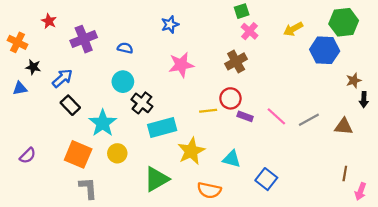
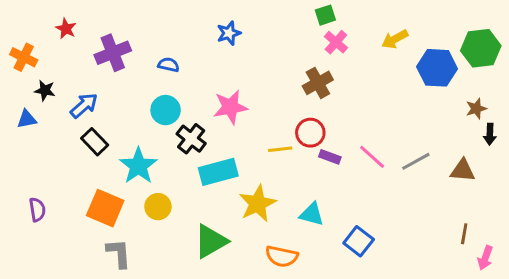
green hexagon: (344, 22) -> (481, 48), moved
pink star: (181, 65) -> (230, 107), moved
purple semicircle: (28, 156) -> (37, 210), turned -54

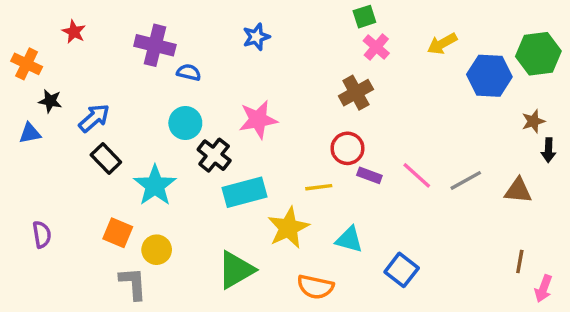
purple cross: (113, 53) -> (155, 45), moved, turned 36
yellow line: (280, 149) -> (319, 187), moved
yellow circle: (158, 207) -> (157, 250), moved
orange square: (105, 208) -> (118, 233), size x0.7

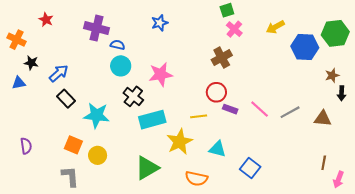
cyan circle: (185, 123) -> (121, 66), moved
cyan star: (155, 186) -> (97, 115), turned -30
gray L-shape: (133, 283) -> (70, 176), moved

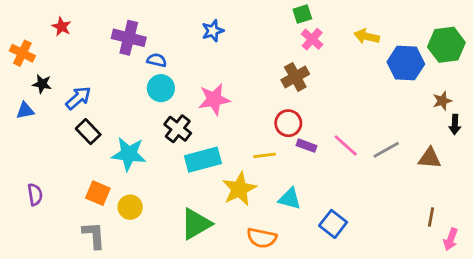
yellow arrow: (275, 27) -> (367, 36), turned 42

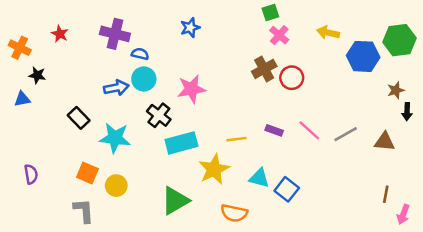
red star: (62, 27) -> (60, 34), moved
blue arrow: (78, 98) -> (116, 88), moved, turned 30
red circle: (288, 123) -> (292, 78), moved
blue square: (333, 224) -> (287, 189), moved

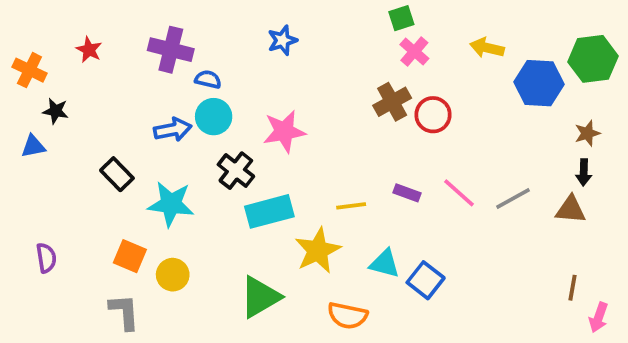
black arrow: (407, 112) -> (584, 172), moved

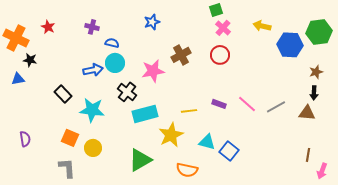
purple cross: (171, 50) -> (92, 27), size x0.6
orange cross: (29, 70) -> (16, 38), size x1.4
brown cross: (392, 102) -> (181, 55), moved
red circle: (433, 115) -> (220, 55), moved

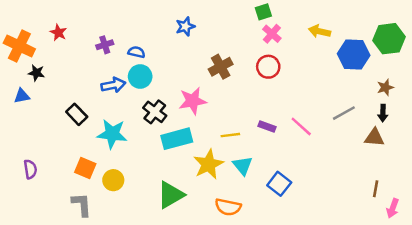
purple cross: (92, 27) -> (105, 45), moved, turned -32
pink star: (153, 71) -> (193, 101), moved
gray line: (276, 107) -> (344, 113), moved
cyan triangle: (207, 142) -> (243, 166), moved, turned 36

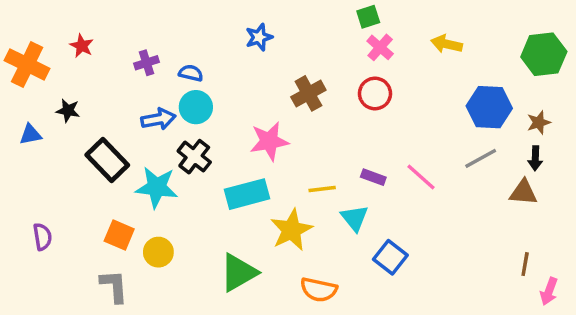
blue hexagon: (354, 55) -> (489, 107), moved
black star: (36, 73) -> (68, 111), moved
black cross: (155, 112) -> (194, 157), moved
black rectangle: (77, 114) -> (107, 160), size x1.4
cyan triangle: (243, 166) -> (355, 218), moved

